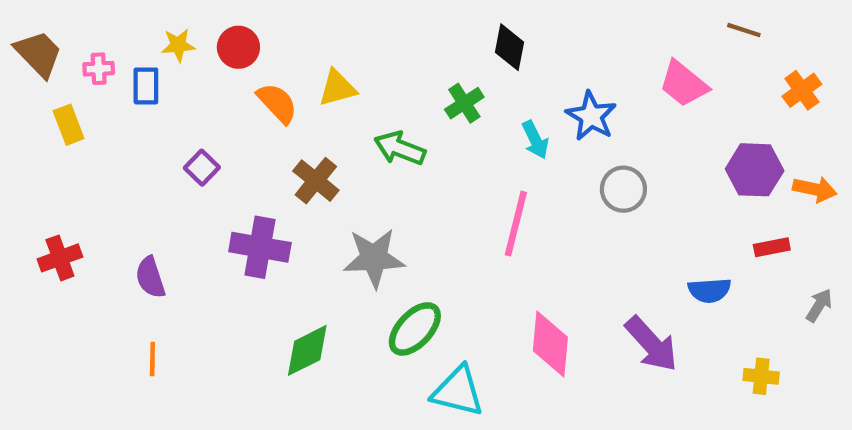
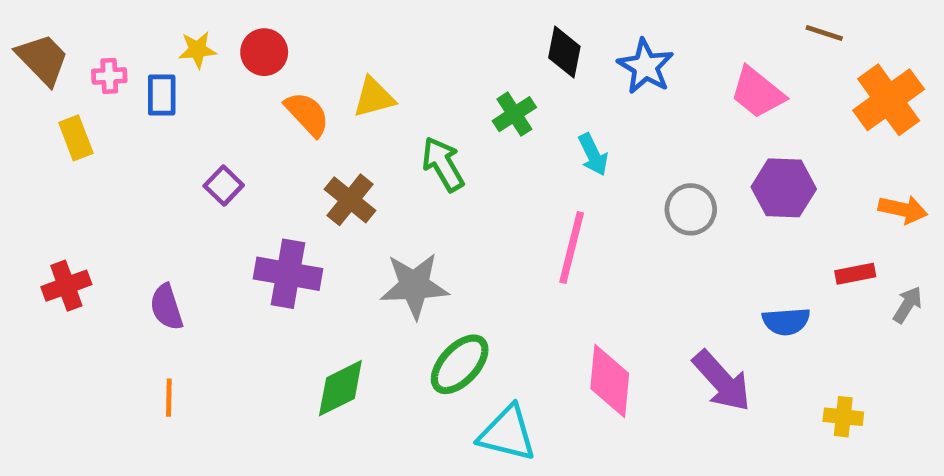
orange cross: (802, 90) -> (889, 100), size x1.6
blue star: (591, 116) -> (645, 66), moved
green arrow: (400, 148) -> (443, 164), turned 39
purple hexagon: (755, 170) -> (784, 188), moved
gray arrow: (819, 305) -> (908, 305), moved

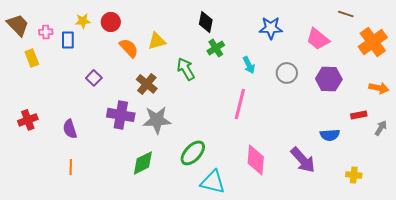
black diamond: (564, 52) -> (206, 22), moved
blue star: (645, 66) -> (271, 28), turned -30
gray circle: (691, 209) -> (287, 73), moved
gray star: (414, 286) -> (157, 120), moved

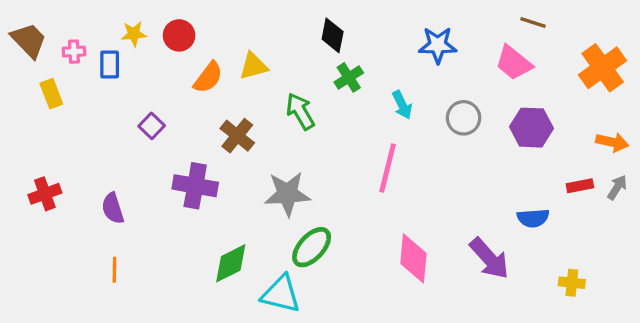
brown line: (346, 14) -> (533, 22), moved
orange semicircle: (129, 48) -> (208, 77), turned 80
gray star: (157, 120) -> (287, 194), moved
gray arrow: (381, 128) -> (617, 187), moved
cyan triangle: (213, 182) -> (281, 294), moved

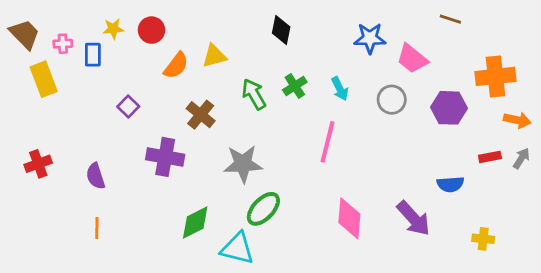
pink trapezoid: (514, 63) -> (412, 59), moved
orange cross: (603, 68) -> (495, 76), moved, turned 30
green cross: (349, 77) -> (295, 86), moved
yellow rectangle: (51, 94) -> (44, 79), size x1.4

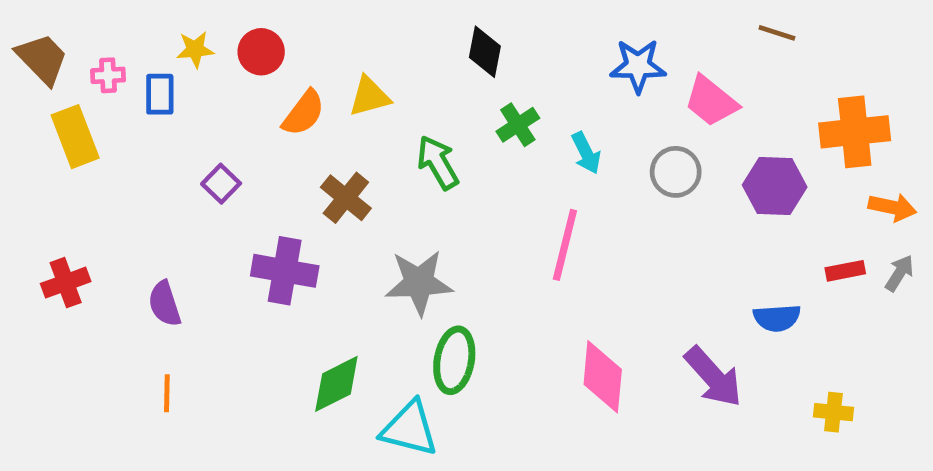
green cross: (295, 86) -> (518, 125), moved
green ellipse: (263, 209) -> (454, 360), turned -33

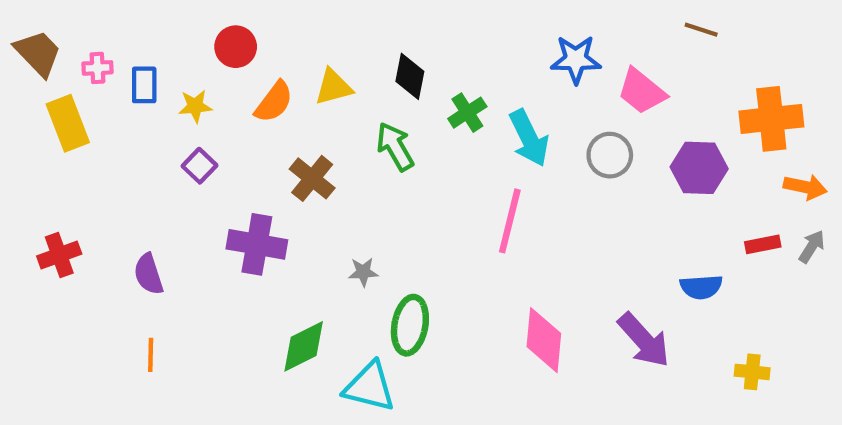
yellow star: (195, 49) -> (195, 106), moved
black diamond: (485, 52) -> (410, 76), moved
cyan arrow: (586, 153) -> (529, 138), size x1.5
gray star: (419, 283) -> (363, 272), moved, size x0.5

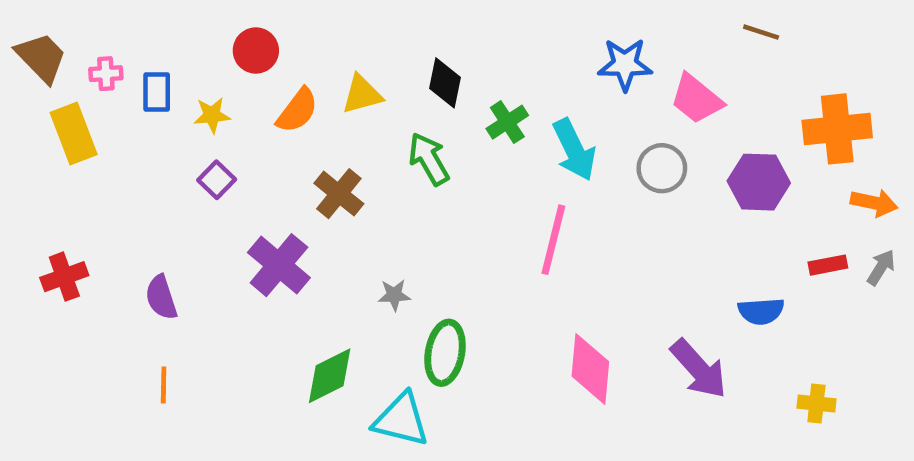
purple cross: (257, 244) -> (279, 265), turned 30

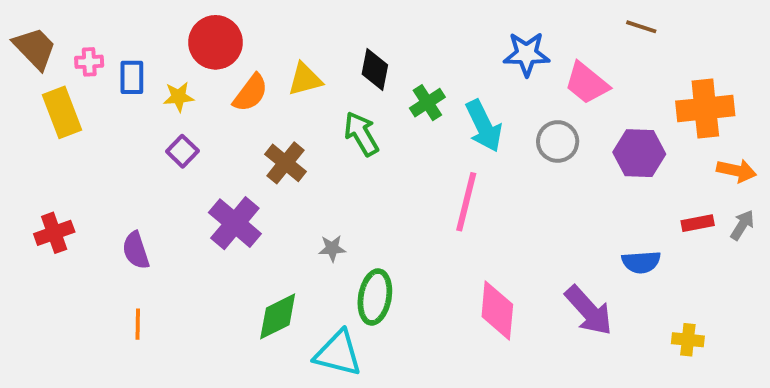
red circle: (256, 51) -> (216, 42), size x1.4

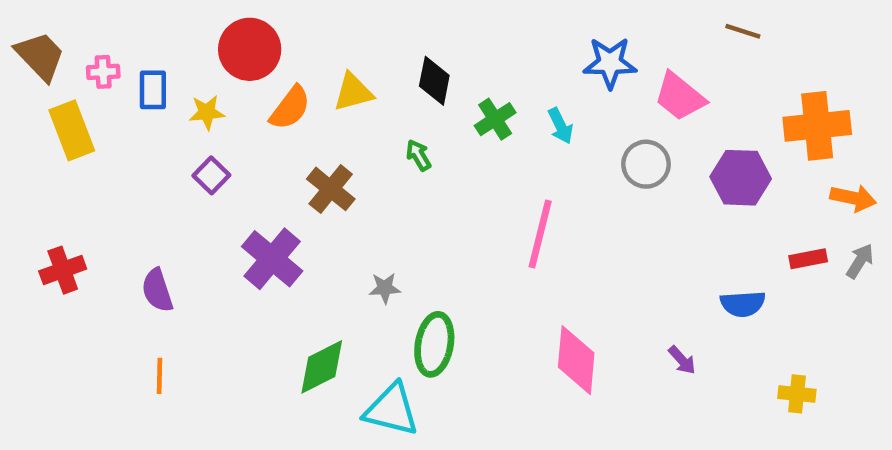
cyan arrow: (484, 126) -> (560, 126), moved, size x0.6
green arrow: (361, 134) -> (419, 155), size x0.6
purple arrow: (589, 311) -> (682, 360), size x0.5

